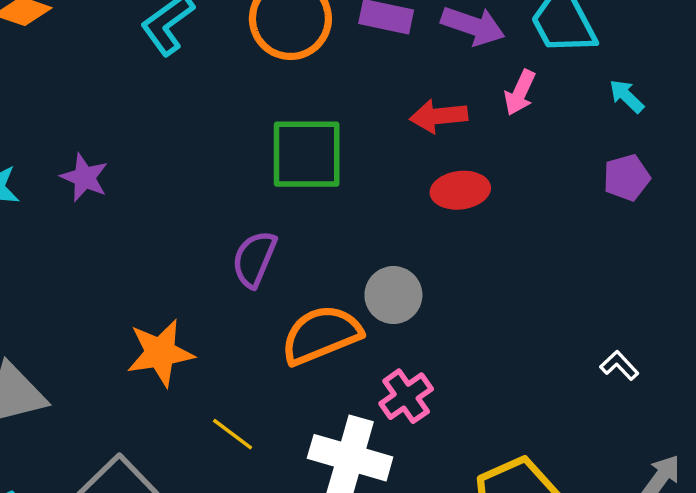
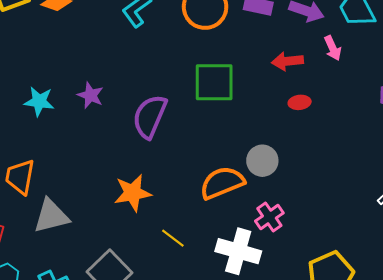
pink arrow: (520, 93) -> (333, 48), turned -50
red ellipse: (460, 190) -> (300, 102), size x0.7
purple semicircle: (254, 259) -> (150, 116), moved, size x1.4

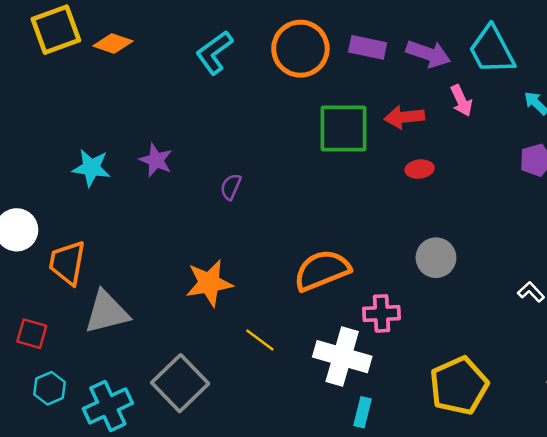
green square: (214, 82) -> (344, 128), moved
purple semicircle: (150, 116) -> (231, 187), size x0.5
gray circle: (262, 161) -> (436, 258), moved
pink cross: (269, 217) -> (382, 313), turned 32

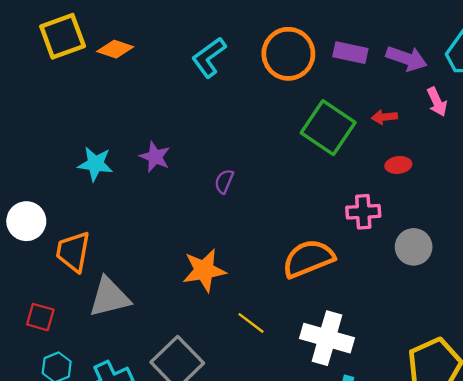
red arrow: (404, 117) -> (384, 117), size x0.7
green square: (344, 128) -> (328, 128), turned 34
pink cross: (382, 313) -> (363, 212), moved

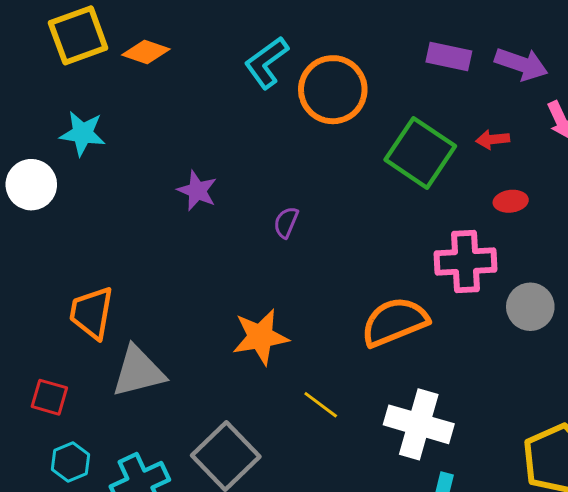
orange circle: (288, 54) -> (333, 90), moved
cyan star: (95, 164) -> (83, 133), moved
pink cross: (363, 212) -> (465, 262), size x1.4
white circle: (26, 221) -> (31, 185), moved

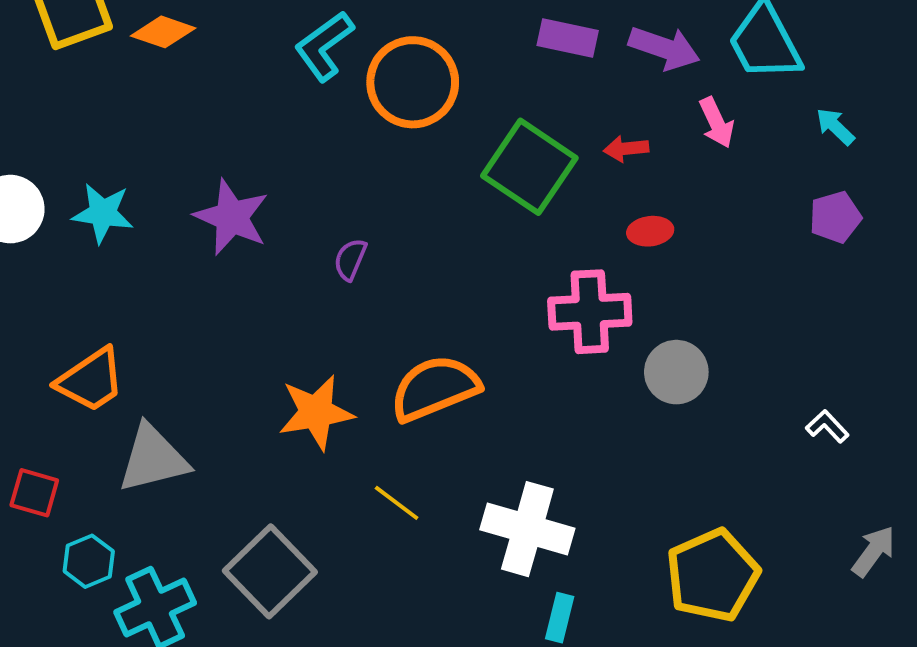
cyan star: (83, 133) -> (103, 213), moved
purple star: (197, 191) -> (232, 217), size x1.4
orange trapezoid: (92, 313) -> (91, 380), turned -134
orange semicircle: (395, 322) -> (435, 388), moved
cyan hexagon: (70, 462) -> (89, 561), moved

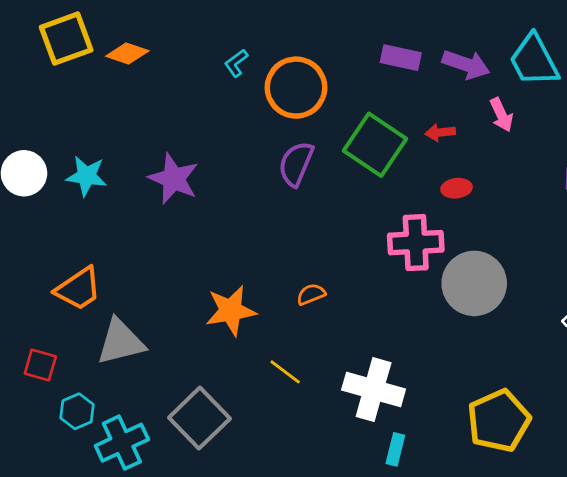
cyan L-shape: (324, 46) -> (236, 63), size x0.6
purple semicircle: (350, 259) -> (296, 164), moved, size x1.6
gray circle: (676, 372) -> (474, 283), size x1.5
orange semicircle: (435, 388) -> (311, 294), size x0.5

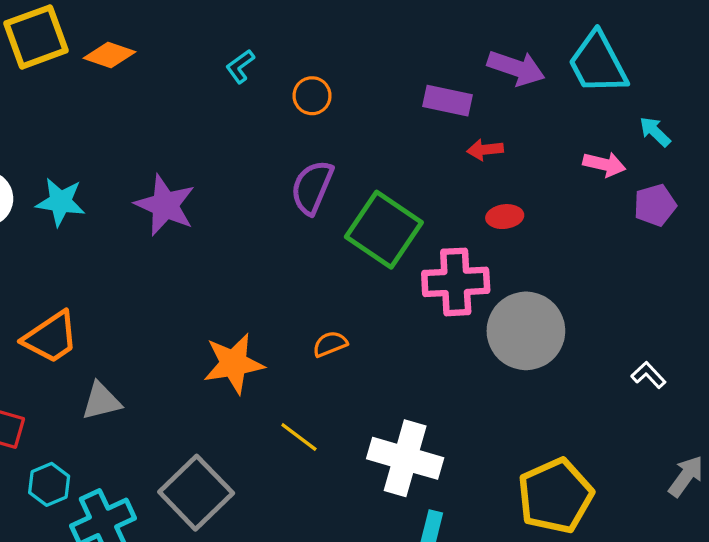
purple rectangle: (401, 58) -> (448, 101), moved
orange circle: (296, 88) -> (312, 96), size x0.5
pink arrow: (501, 115) -> (604, 164), moved, turned -52
green square: (375, 145) -> (384, 230), moved
gray triangle: (121, 342) -> (101, 401), size x0.7

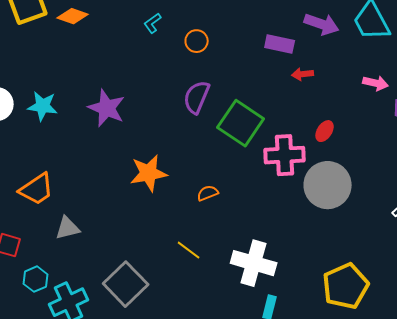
red ellipse: (505, 217) -> (325, 131), moved, turned -50
orange star: (234, 364) -> (149, 173), moved

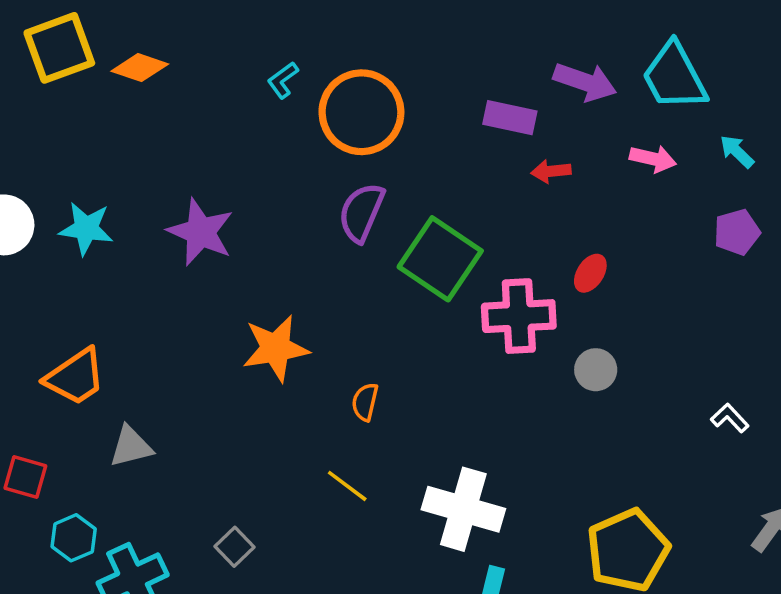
orange circle: (197, 41) -> (361, 112), size x2.0
pink arrow: (376, 83) -> (653, 159), moved
gray circle: (328, 185) -> (596, 370), size x0.5
orange semicircle: (208, 193) -> (365, 402), moved, turned -55
gray square: (126, 284) -> (235, 547), size x0.5

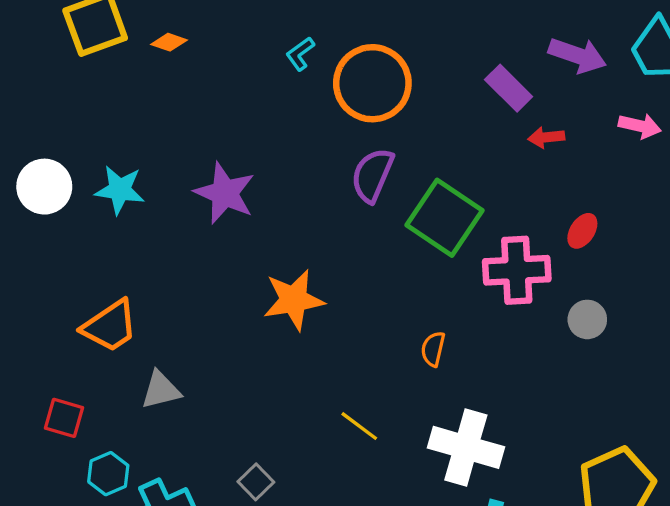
orange diamond: (140, 68) -> (169, 42), size x0.7
purple rectangle: (510, 118) -> (509, 88), turned 33
orange semicircle: (365, 402) -> (433, 349), moved

